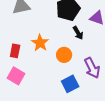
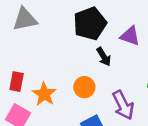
orange star: (40, 43) -> (44, 94), moved

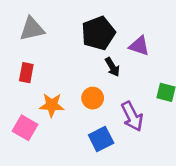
red rectangle: (17, 82) -> (26, 73), moved
orange star: (44, 94) -> (52, 105), turned -30

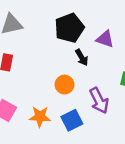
orange star: (52, 105) -> (40, 117), moved

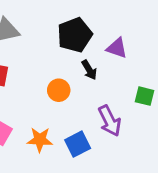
orange circle: (64, 85) -> (59, 90), moved

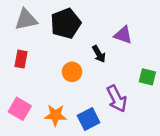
black pentagon: (75, 35) -> (66, 23), moved

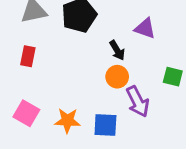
orange circle: (72, 72) -> (117, 77), moved
blue square: (89, 119) -> (105, 125), turned 30

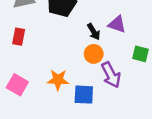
purple triangle: (145, 28) -> (117, 24), moved
orange star: (67, 121) -> (58, 80), moved

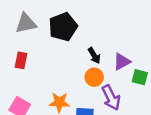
purple triangle: (117, 24) -> (122, 62), moved, turned -48

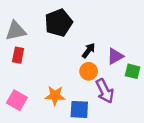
gray triangle: (26, 23) -> (16, 31), moved
black arrow: (94, 56) -> (89, 50), turned -112

